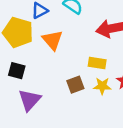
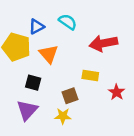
black square: (17, 71) -> (33, 83), moved
yellow star: (102, 86) -> (63, 116), moved

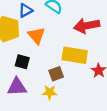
yellow rectangle: (90, 75) -> (75, 55), size x1.6
purple triangle: (27, 110) -> (17, 87), turned 45

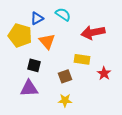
yellow rectangle: (75, 55) -> (82, 59), size x0.7
yellow star: (50, 92) -> (65, 100), moved

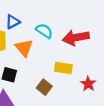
cyan semicircle: (63, 14) -> (44, 31), moved
brown square: (65, 76) -> (44, 87), turned -32

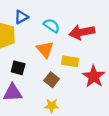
orange triangle: (24, 48) -> (45, 49), moved
red star: (88, 84) -> (94, 76), size x1.5

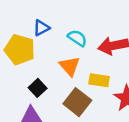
black square: (18, 68) -> (38, 88), turned 32
brown square: (52, 80) -> (77, 102), size x1.5

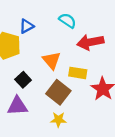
cyan semicircle: (77, 38) -> (68, 21), moved

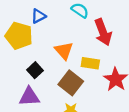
red arrow: (90, 42) -> (103, 32), turned -100

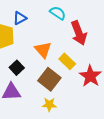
yellow rectangle: (90, 63) -> (67, 61), turned 35

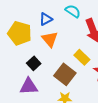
blue triangle: (20, 18) -> (46, 19), moved
orange triangle: (43, 50) -> (50, 39), moved

